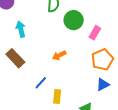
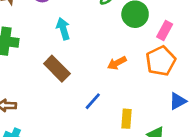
orange pentagon: (102, 60) -> (161, 61), moved
yellow rectangle: (57, 96) -> (126, 119), moved

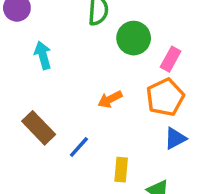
brown rectangle: (57, 69) -> (39, 128), moved
blue triangle: (178, 101) -> (175, 138), moved

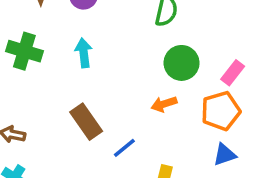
green circle: (134, 38) -> (182, 63), moved
cyan arrow: (43, 55) -> (84, 53), moved

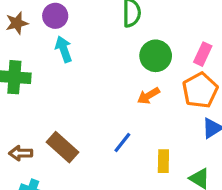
cyan arrow: (84, 53) -> (64, 49), moved
brown rectangle: (86, 122) -> (62, 147), moved

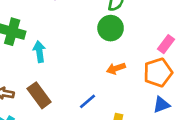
cyan arrow: (64, 49) -> (39, 52), moved
green circle: (156, 56) -> (111, 28), moved

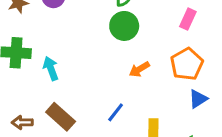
pink rectangle: (166, 44) -> (188, 19), moved

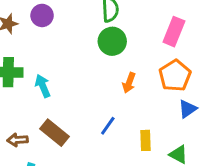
pink rectangle: (188, 19) -> (174, 32), size x1.4
orange arrow: (139, 69) -> (129, 83), turned -36

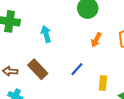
cyan arrow: (43, 86) -> (46, 34), moved

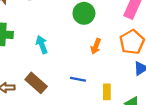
blue line: (77, 69) -> (78, 79), turned 64

